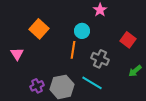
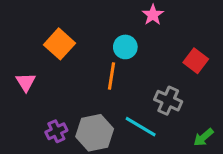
gray cross: (100, 59) -> (168, 101), moved
green arrow: (135, 71) -> (203, 137), moved

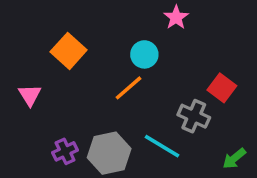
red square: (196, 61) -> (222, 88), moved
orange line: (112, 76) -> (128, 88), turned 40

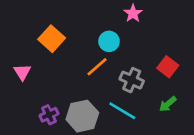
gray cross: (194, 116) -> (132, 80), moved
green arrow: (234, 158) -> (168, 104), moved

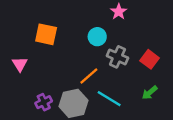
orange square: (52, 39) -> (46, 34), turned -30
orange line: (97, 67) -> (89, 76), moved
gray cross: (132, 80) -> (117, 57), moved

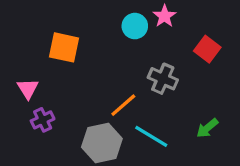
cyan circle: (97, 37) -> (135, 26), moved
red square: (150, 59) -> (207, 49), moved
purple cross: (44, 102) -> (43, 120), moved

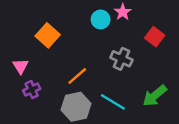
orange square: (64, 47) -> (48, 35), turned 30
orange line: (123, 105) -> (77, 76), moved
green arrow: (207, 128) -> (155, 96), size x1.5

